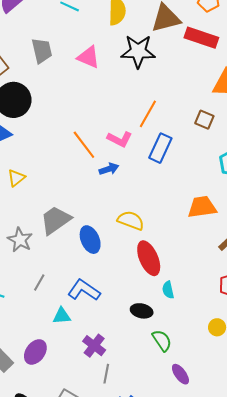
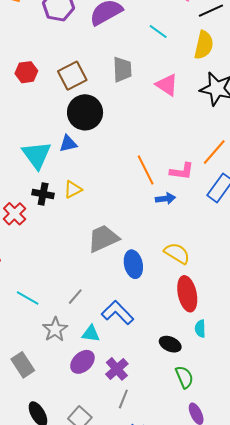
pink L-shape: (120, 139) -> (182, 171), turned -30
gray star: (20, 240) -> (55, 329), moved
purple ellipse: (35, 352) -> (82, 362), moved

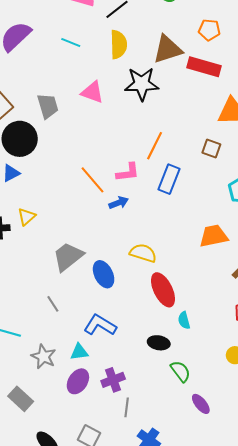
gray trapezoid: (122, 70) -> (48, 106), moved
gray line: (75, 297) -> (53, 304), moved, turned -60
purple cross: (117, 369) -> (113, 380), turned 35

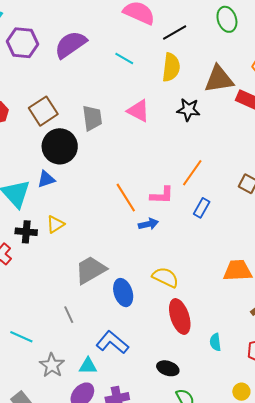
black star: (142, 84) -> (188, 110), size x0.7
blue rectangle: (169, 179) -> (202, 208), size x0.7
cyan semicircle: (184, 320) -> (215, 342), moved

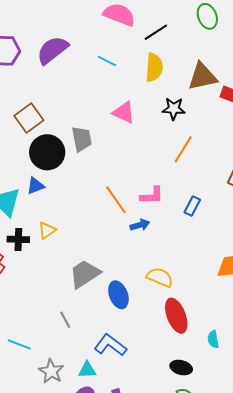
gray trapezoid: (92, 118) -> (82, 139), moved
orange line: (192, 173) -> (183, 149), moved
black ellipse: (168, 368) -> (181, 368), moved

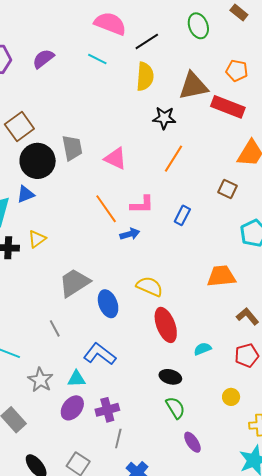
purple semicircle: (52, 50) -> (43, 59), size x0.7
cyan line: (107, 61) -> (97, 59), moved
pink triangle: (124, 112) -> (115, 158), moved
cyan semicircle: (213, 339) -> (202, 349), turned 78

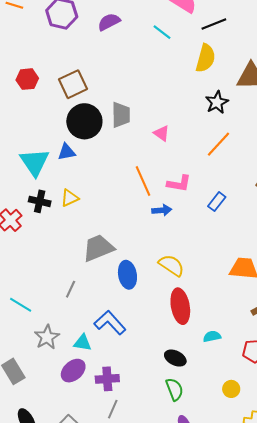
black star: (164, 118) -> (217, 102), turned 30
pink triangle: (115, 158) -> (162, 133), size x0.7
gray line: (55, 328) -> (71, 289), turned 42

